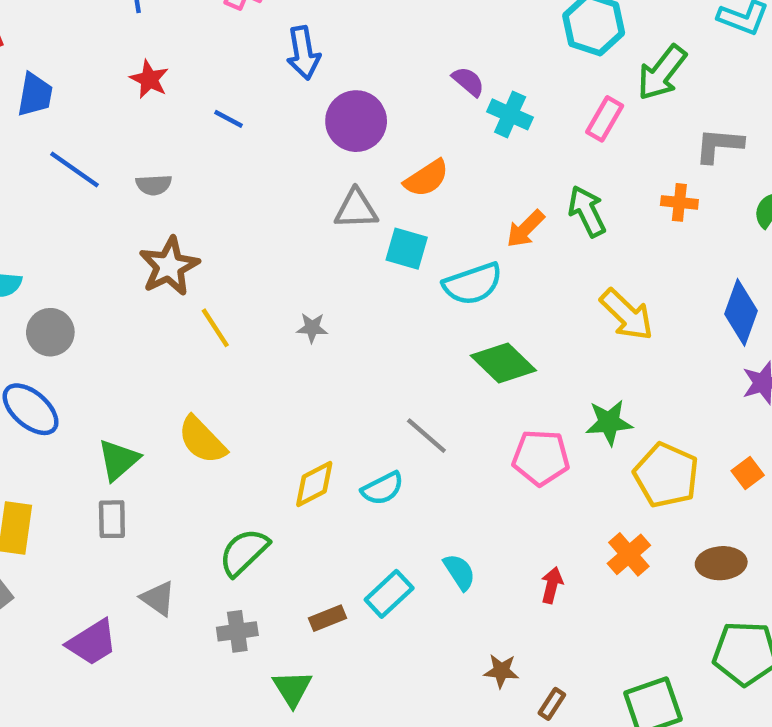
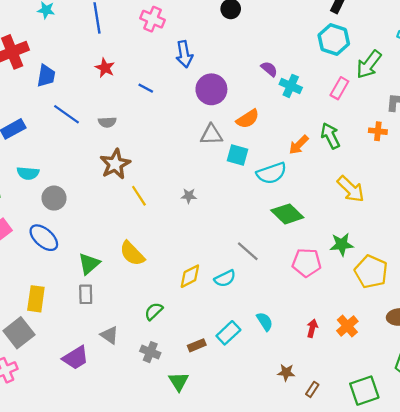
green semicircle: (244, 552) -> (154, 311), size x0.7
orange cross: (629, 554) -> (347, 326), moved
gray cross: (237, 631) -> (150, 352), turned 30

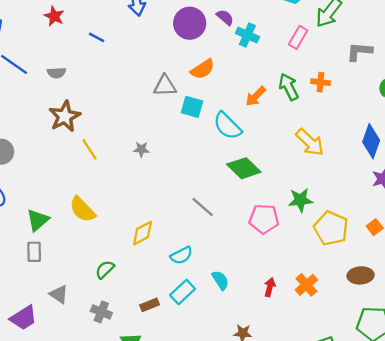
purple circle: (211, 89) -> (190, 23), moved
orange cross: (378, 131) -> (320, 82), moved
cyan semicircle: (271, 173) -> (227, 126), turned 64
cyan semicircle: (225, 278) -> (181, 255), moved

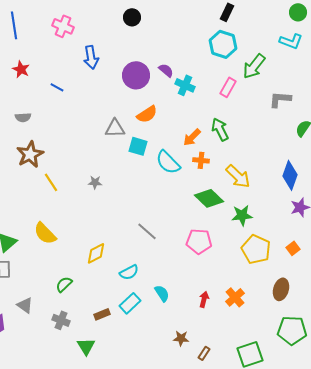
orange cross: (320, 82) -> (201, 160), moved
green diamond: (244, 168) -> (209, 198), moved
green star: (300, 200) -> (242, 215), moved
brown ellipse: (361, 275) -> (281, 289), turned -70

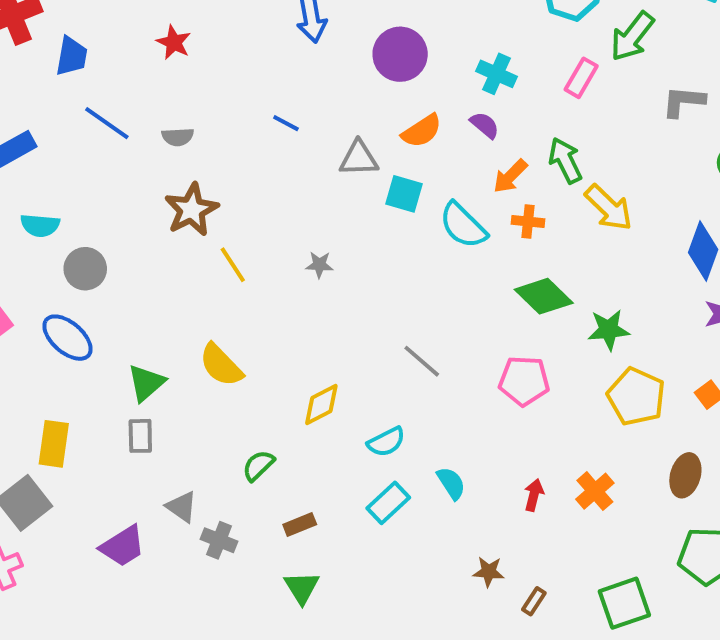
purple semicircle: (166, 70) -> (485, 125), moved
blue line: (57, 87) -> (286, 123), moved
yellow arrow: (238, 176) -> (609, 208), moved
brown rectangle: (102, 314) -> (300, 525), moved
gray cross: (61, 320) -> (219, 540), moved

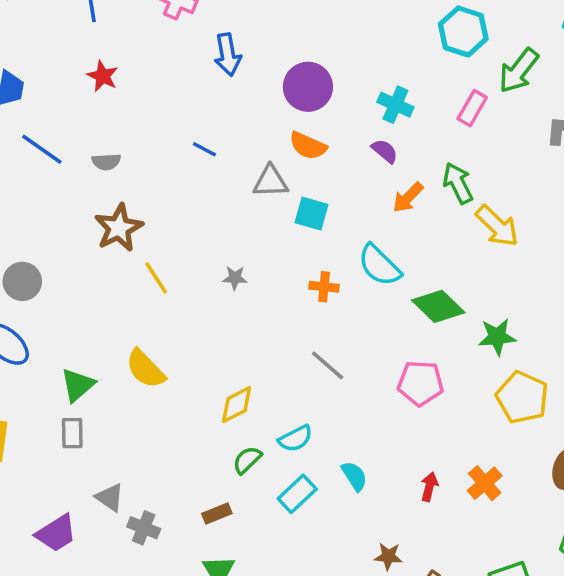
orange semicircle: (422, 131) -> (308, 146), moved, turned 57
orange cross: (528, 221) -> (324, 287), moved
cyan semicircle: (463, 225) -> (379, 265), moved
green semicircle: (258, 465) -> (247, 460), moved

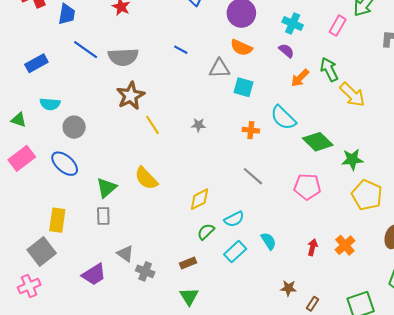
gray semicircle: (106, 162) -> (123, 57), size x1.8

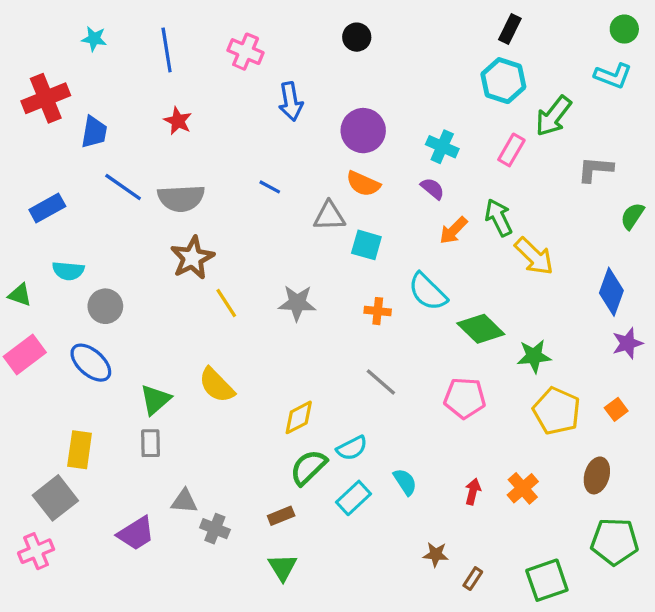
gray star: (199, 125) -> (297, 303), size x1.6
green semicircle: (206, 232) -> (308, 467), size x1.4
gray triangle: (125, 254) -> (184, 501), turned -30

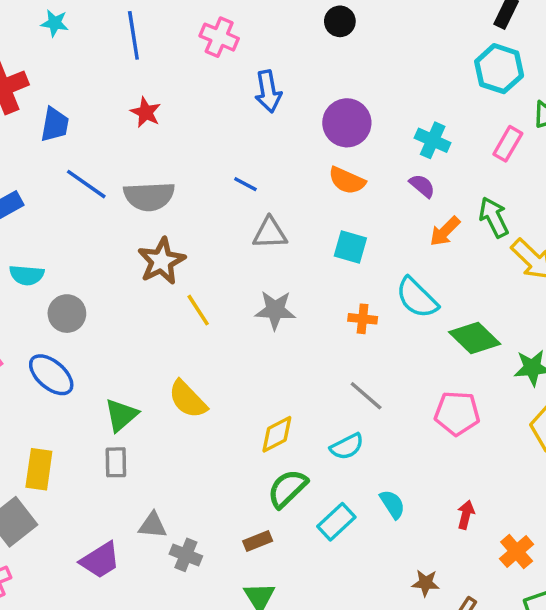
gray triangle: (329, 216) -> (270, 233), moved
cyan semicircle: (352, 448) -> (347, 447), moved
orange cross: (523, 488) -> (517, 551), moved

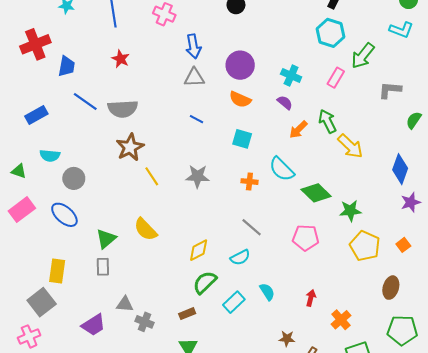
blue line: (245, 184) -> (196, 119), moved
gray triangle: (270, 233) -> (194, 78), moved

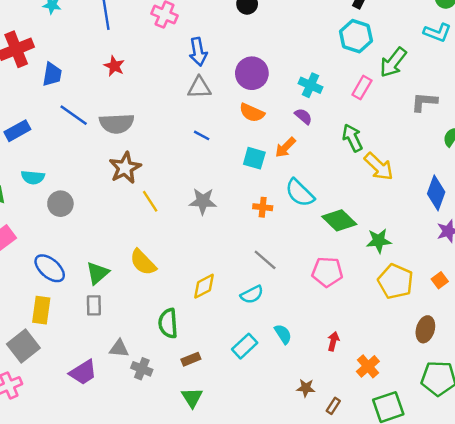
orange arrow: (298, 130) -> (285, 147), moved
blue ellipse: (64, 215) -> (50, 268), moved
green semicircle: (205, 282) -> (168, 323), moved, turned -50

